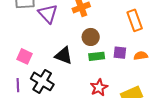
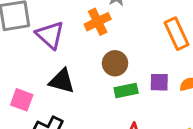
black triangle: (64, 56) -> (62, 81), moved

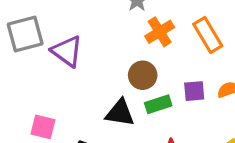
orange cross: (98, 22) -> (160, 32), moved
black triangle: (62, 81) -> (120, 113), moved

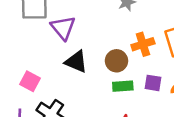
orange cross: (160, 32) -> (143, 44), moved
black triangle: (120, 113) -> (76, 62), moved

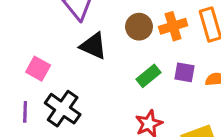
brown circle: (117, 61) -> (139, 27), moved
green rectangle: (123, 86) -> (149, 76), turned -36

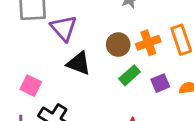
purple square: (185, 72) -> (160, 83), turned -30
green rectangle: (149, 76) -> (130, 75), moved

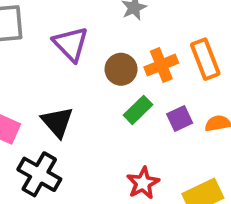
purple triangle: (64, 28) -> (71, 44), moved
black triangle: (79, 63) -> (57, 122), moved, turned 30

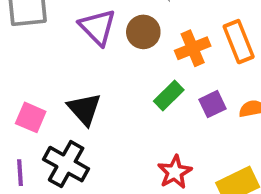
brown circle: (121, 69) -> (143, 32), moved

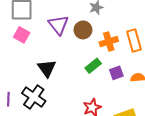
pink square: (31, 117) -> (22, 35), moved

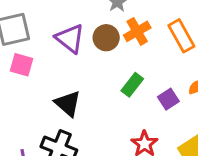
orange cross: (109, 42) -> (137, 31), moved
purple square: (116, 73) -> (168, 99), moved

